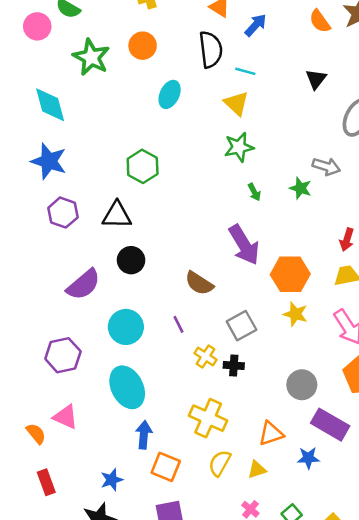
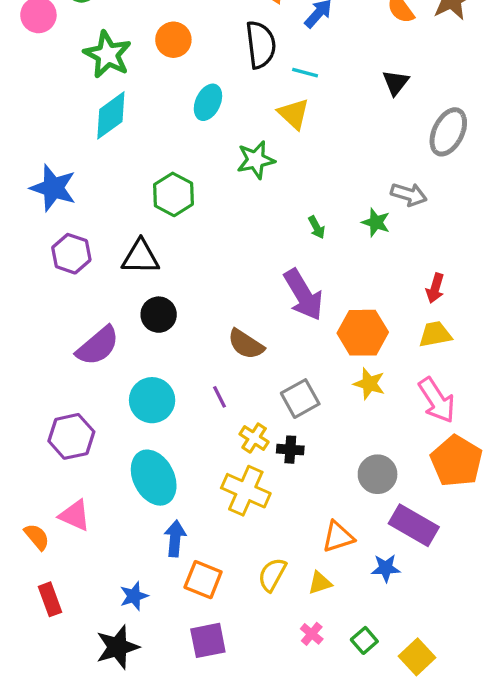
cyan diamond: (50, 105) -> (111, 115), moved, turned 69
green star: (239, 147) -> (256, 160), moved
yellow cross: (208, 418) -> (246, 491), moved

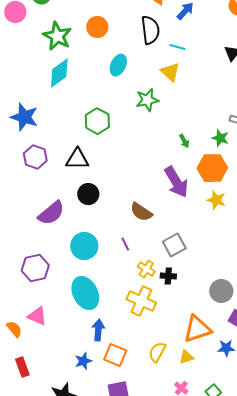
orange hexagon: (363, 333) -> (212, 168), moved
yellow star: (369, 384) -> (216, 200), moved
orange triangle: (338, 537) -> (197, 329), size x1.4
blue star: (134, 596) -> (83, 361), moved

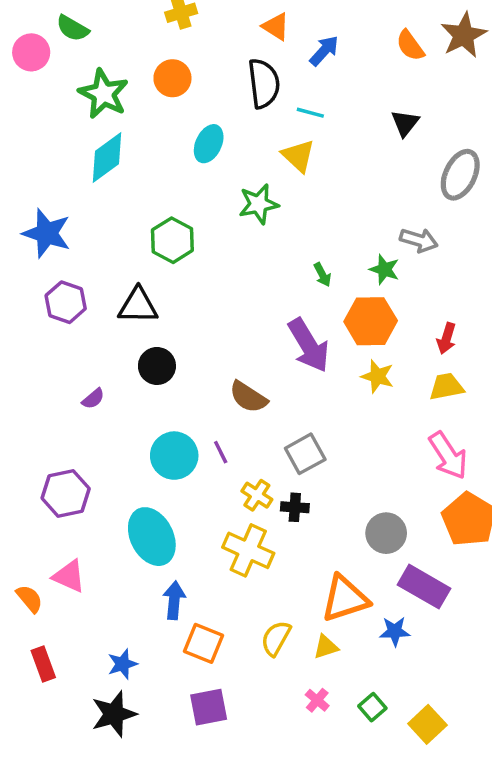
purple semicircle: (51, 213) -> (93, 399), size x0.5
cyan circle: (84, 246) -> (174, 456), moved
blue star: (83, 361) -> (122, 664), moved

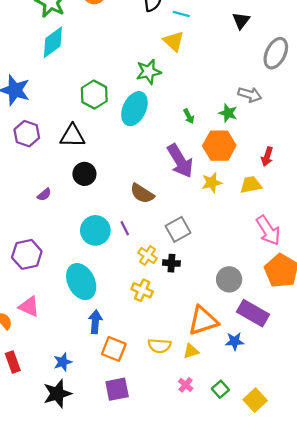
cyan ellipse: (209, 144) -> (134, 109), moved, size x1.4
yellow star: (377, 376) -> (212, 183), moved, turned -30
yellow trapezoid: (446, 387) -> (251, 185), moved
yellow cross: (248, 550) -> (142, 290), size x0.7
yellow semicircle: (276, 638) -> (159, 346), turned -115

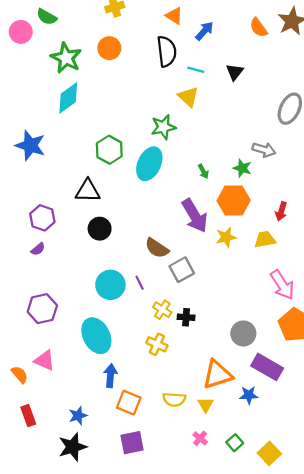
black triangle: (241, 21) -> (235, 72), moved
purple hexagon: (27, 134) -> (42, 218), moved
purple semicircle: (44, 195) -> (38, 249), moved
gray square: (178, 229) -> (182, 270), moved
yellow triangle: (191, 351) -> (206, 405), turned -42

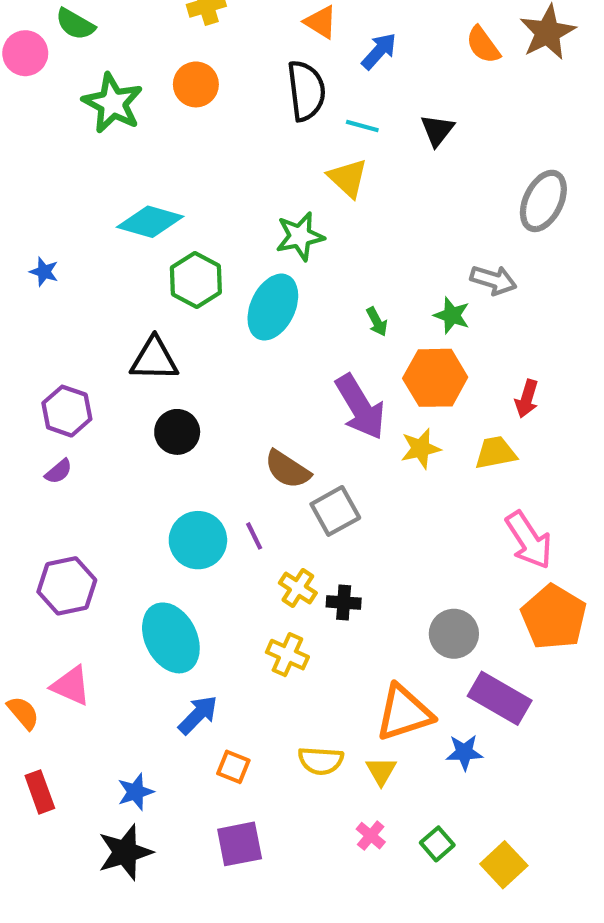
cyan diamond: (68, 98) -> (150, 222), moved, turned 52
blue star: (30, 145) -> (44, 272), size x0.5
blue arrow: (110, 376) -> (198, 715), turned 40
orange square: (129, 403) -> (233, 767), size x0.7

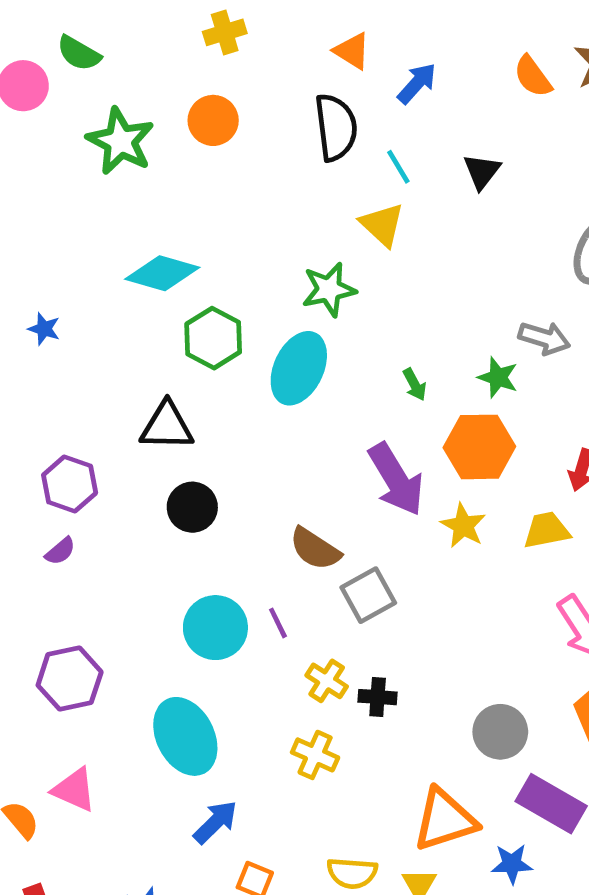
cyan line: (362, 126) -> (398, 167), turned 44
yellow star: (421, 449) -> (463, 526), turned -30

